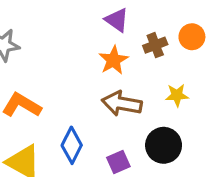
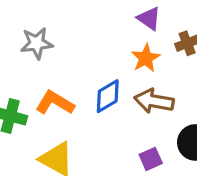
blue diamond: (72, 145) -> (108, 96), moved, turned 32

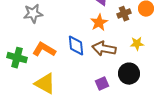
blue diamond: (108, 96) -> (76, 46), turned -65

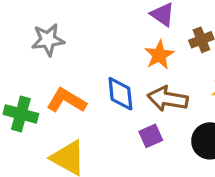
purple square: (102, 84) -> (151, 136), moved

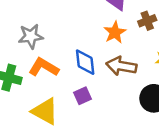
gray star: (48, 40) -> (31, 36), moved
purple square: (151, 136) -> (83, 96), moved

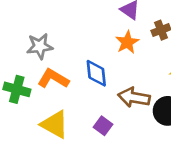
brown arrow: (121, 66) -> (134, 97), moved
purple square: (83, 96) -> (103, 126), moved, turned -30

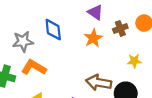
blue diamond: (96, 73) -> (53, 30), moved

